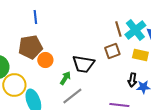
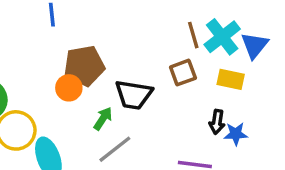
brown pentagon: (30, 47) -> (84, 66), moved

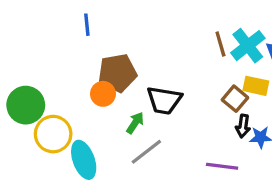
brown square: (183, 73) -> (235, 99), moved, turned -30

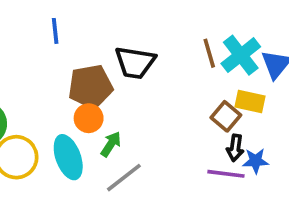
orange circle: (103, 94) -> (89, 118), moved
black trapezoid: (164, 100) -> (135, 63), moved
cyan ellipse: (84, 160) -> (68, 157), moved
purple line: (222, 166) -> (226, 174), moved

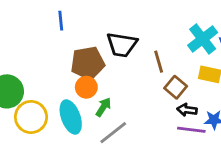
brown line: (209, 53) -> (159, 62), moved
brown square: (226, 116) -> (176, 87), moved
black arrow: (235, 148) -> (187, 110), moved, turned 90

